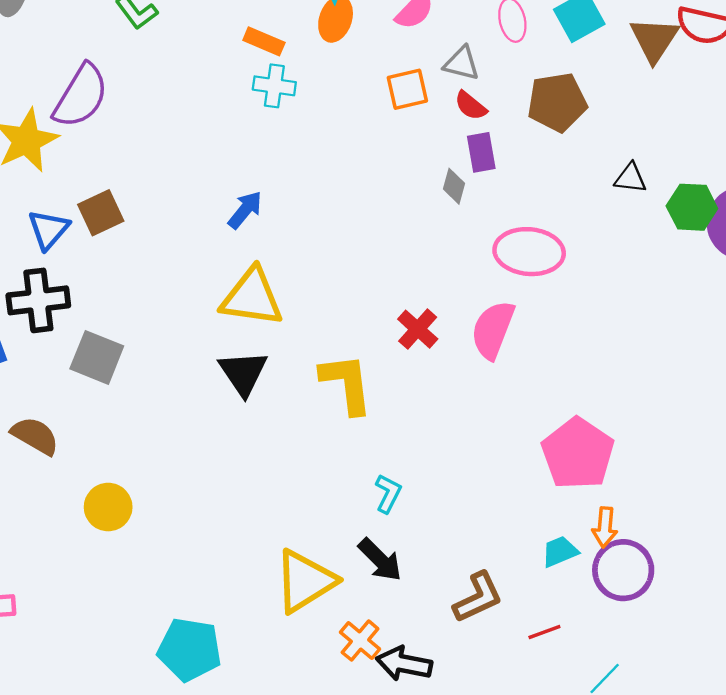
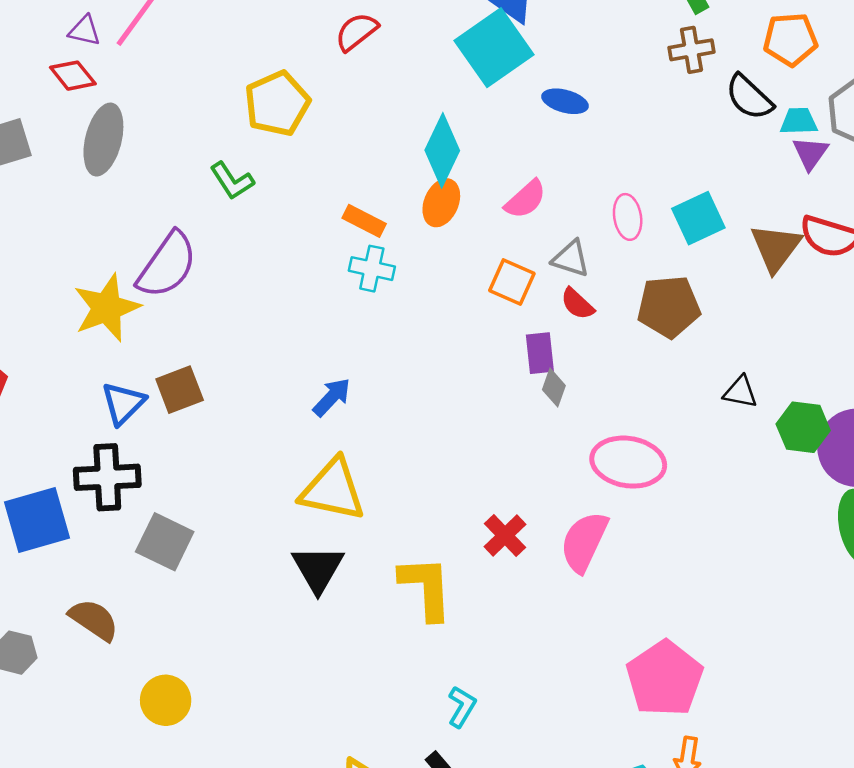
orange square: (407, 89) -> (512, 282), turned 33
purple rectangle: (481, 152) -> (540, 353), moved

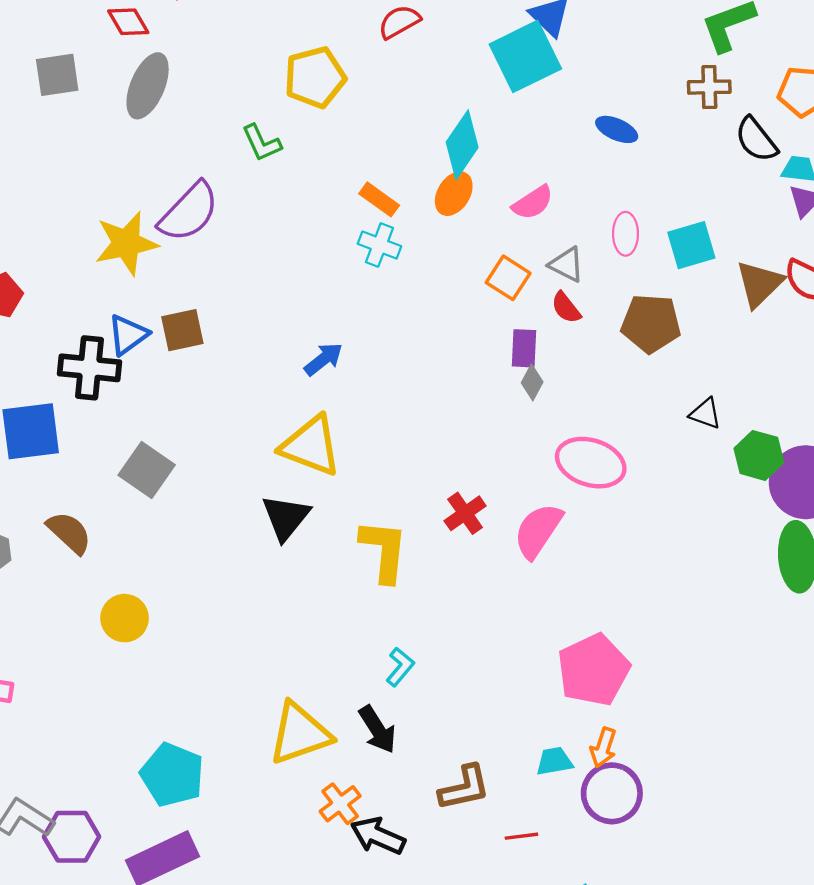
blue ellipse: (565, 101) -> (617, 129), moved
black cross: (107, 477) -> (90, 368), moved

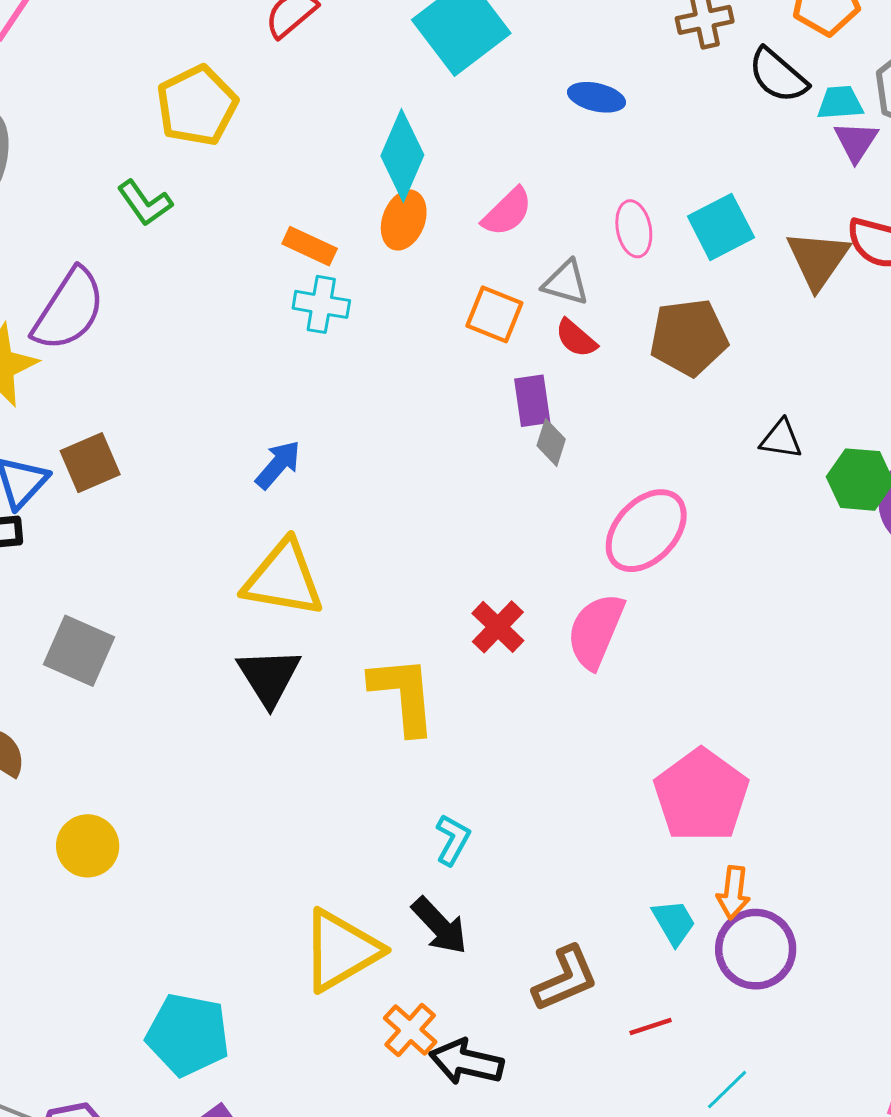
pink ellipse: (591, 463) -> (646, 531), turned -54
cyan trapezoid: (554, 761) -> (674, 922), turned 81

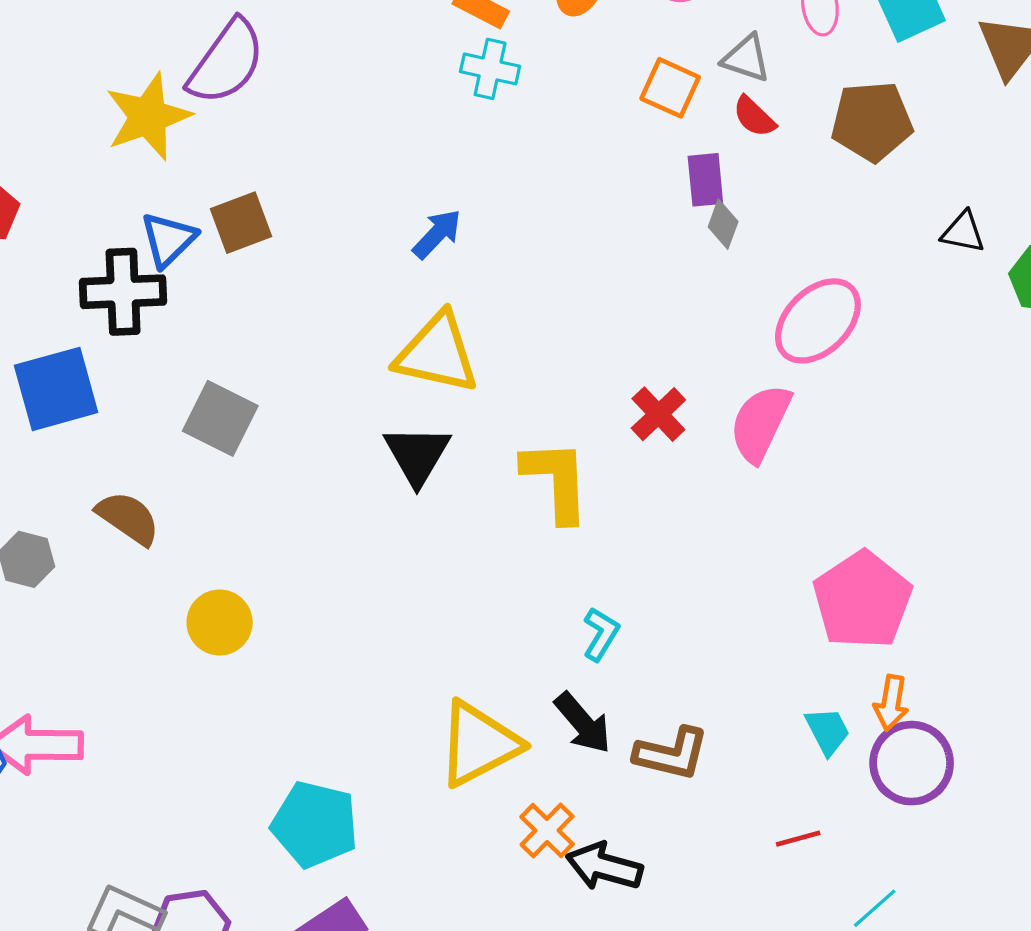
brown L-shape: (565, 979) -> (672, 754), moved, turned 34

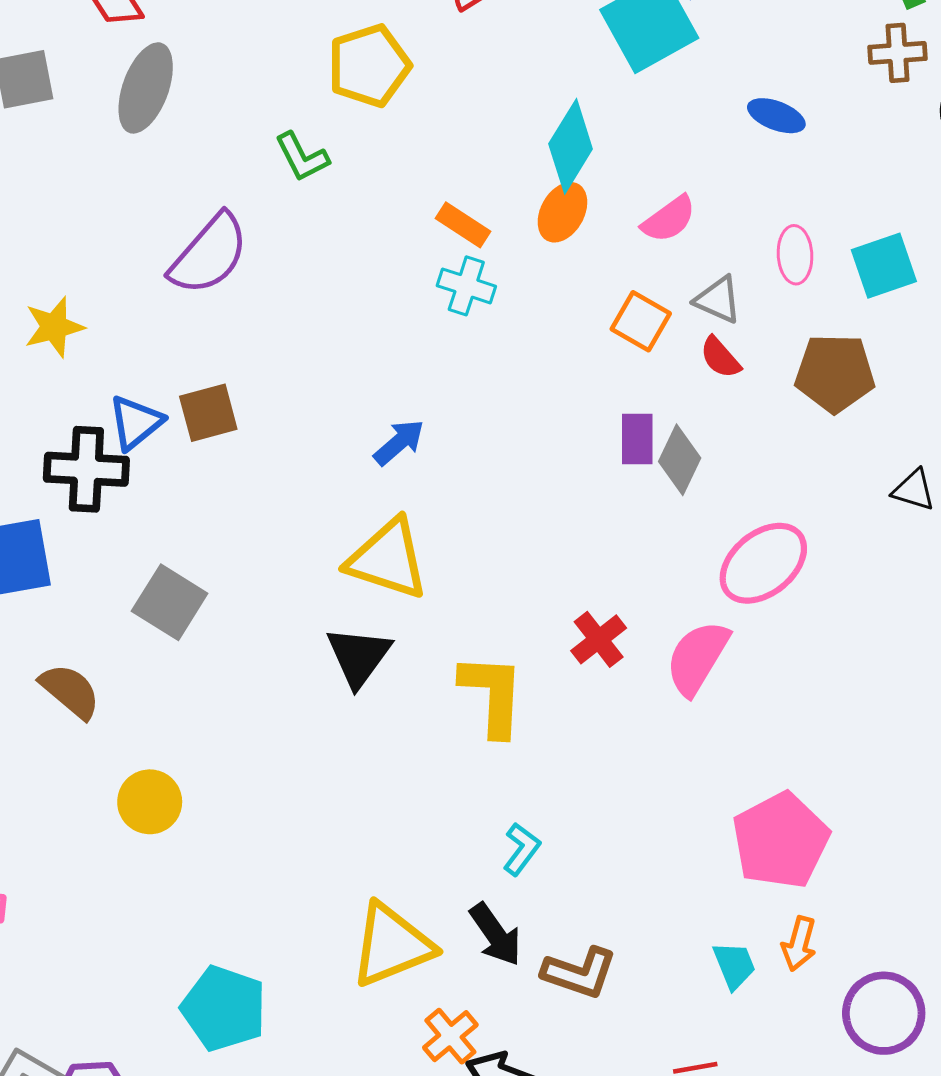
yellow star: (148, 117) -> (54, 327), moved, size x0.7
purple rectangle: (705, 180) -> (637, 439), moved
gray diamond: (723, 224) -> (680, 460), size x1.4
purple circle: (912, 763) -> (884, 1013), moved

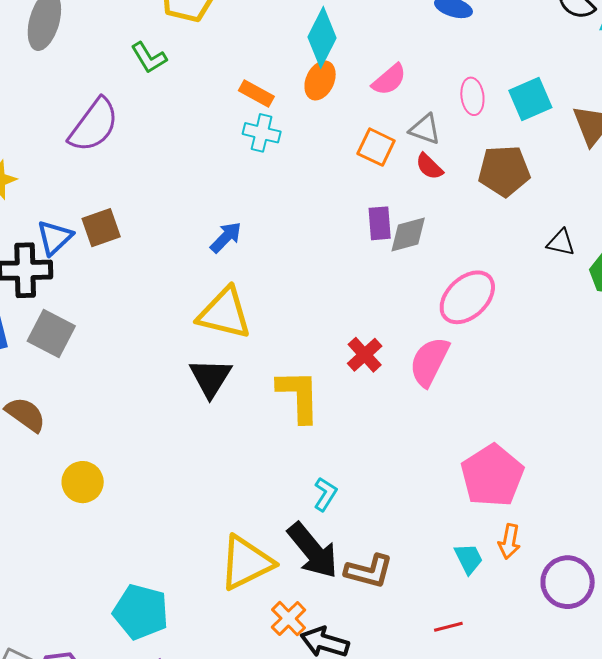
gray diamond: (680, 460) -> (408, 235), turned 54
gray square: (170, 602) -> (51, 333), moved
black arrow: (496, 934) -> (313, 551), size x1.4

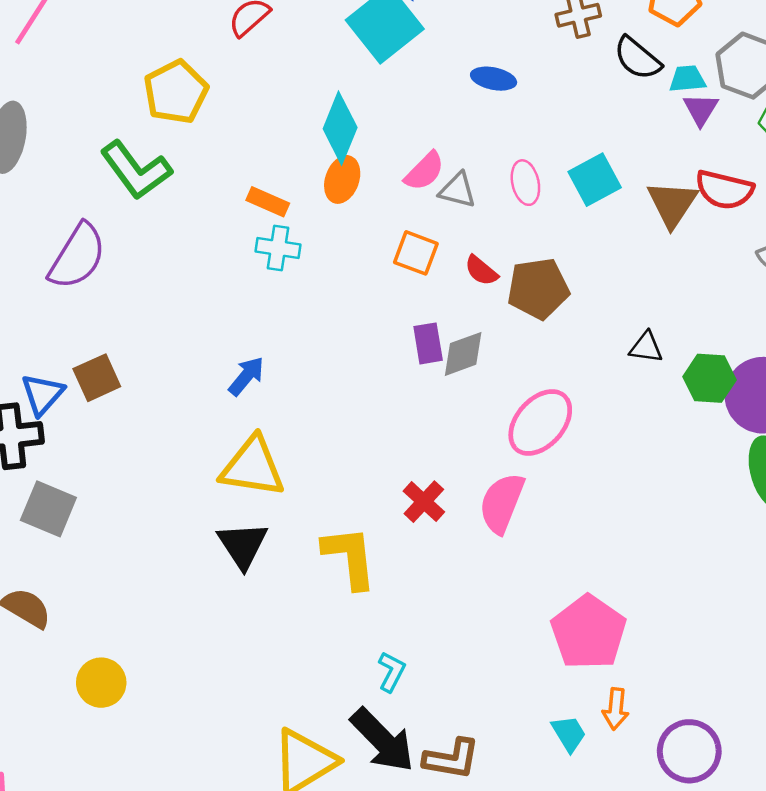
green L-shape: (149, 58) -> (136, 170), size x1.6
gray triangle: (425, 129) -> (458, 190), moved
brown pentagon: (504, 171) -> (538, 289), moved

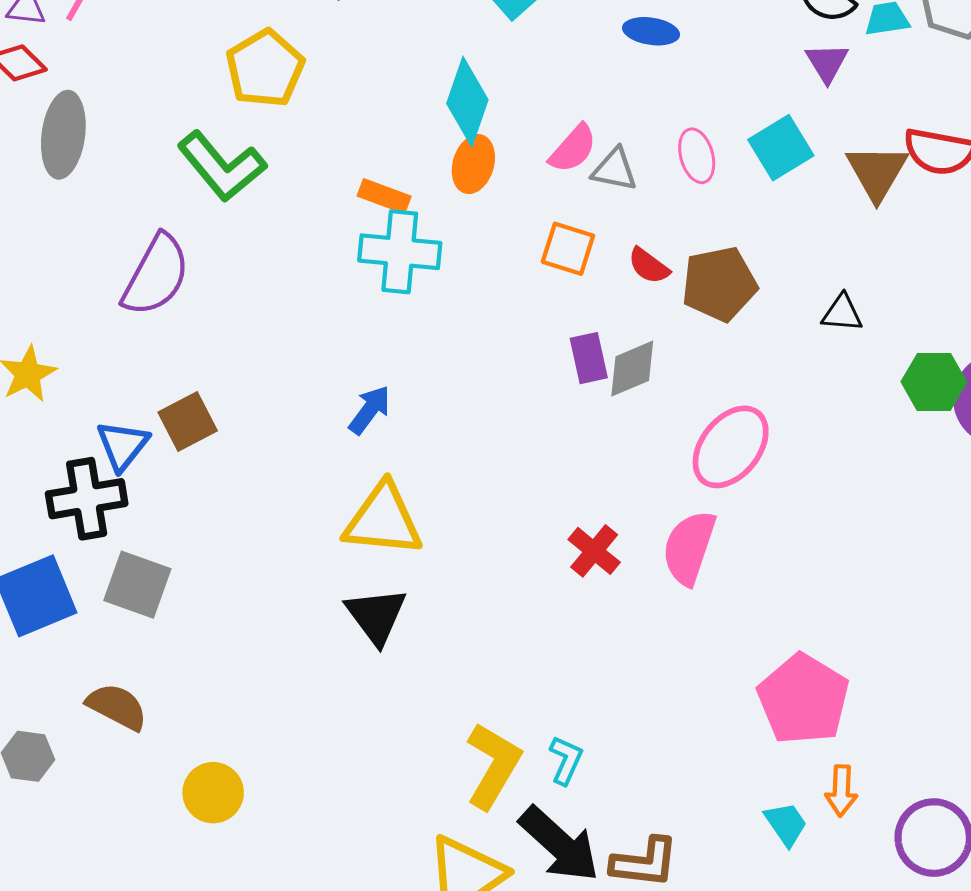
purple triangle: (701, 109) -> (827, 63), moved
cyan cross: (278, 248) -> (400, 252), size x1.5
black triangle: (646, 347) -> (842, 313), moved
yellow L-shape: (350, 557) -> (493, 766), moved, turned 40

